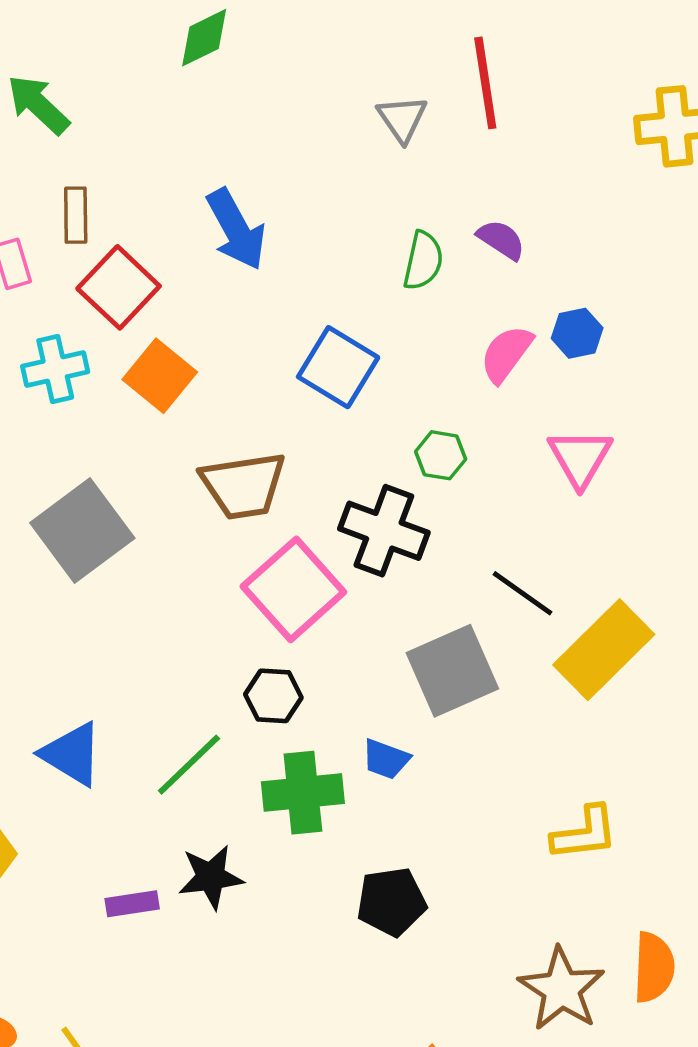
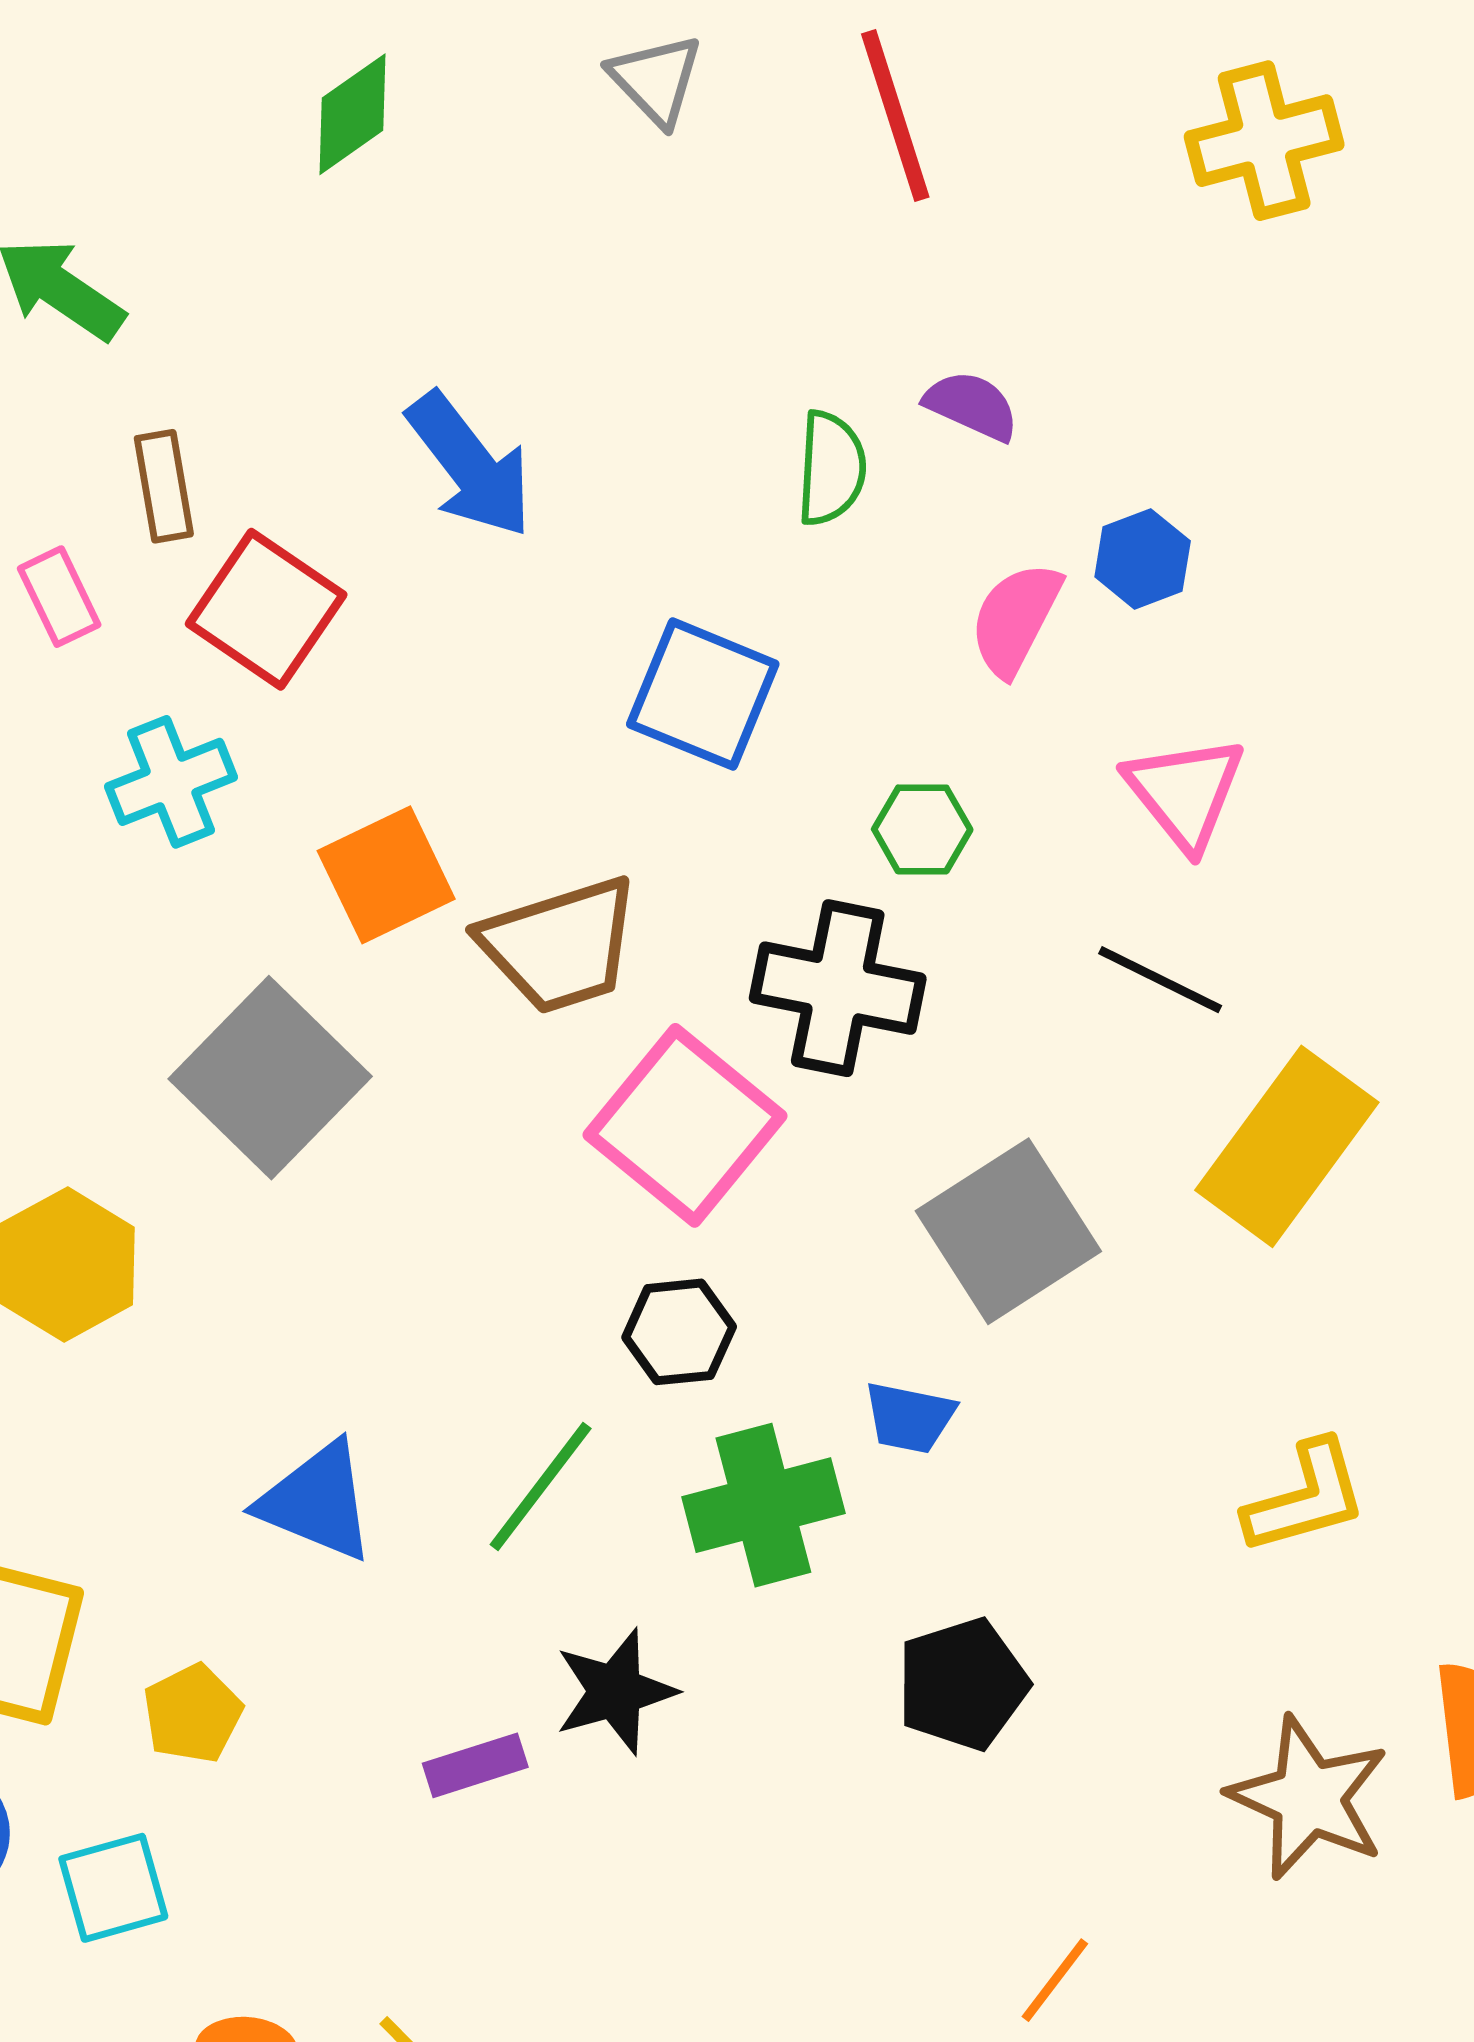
gray triangle: (402, 119) -> (656, 80), moved
orange square: (160, 376) -> (386, 875), moved, turned 34
black line: (522, 593) -> (1160, 980), moved

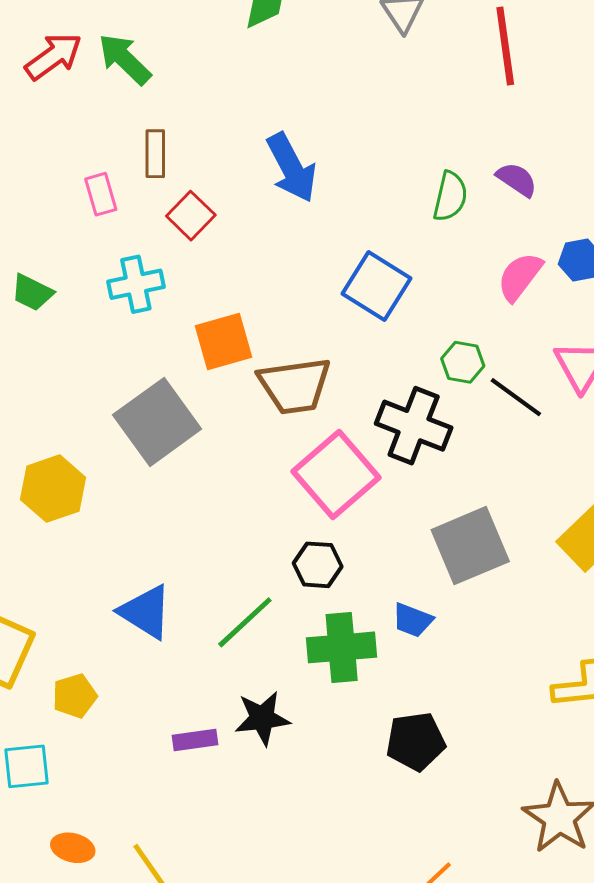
red square: (266, 609) -> (191, 216), size x0.7
black line: (1160, 980) -> (516, 397), moved

